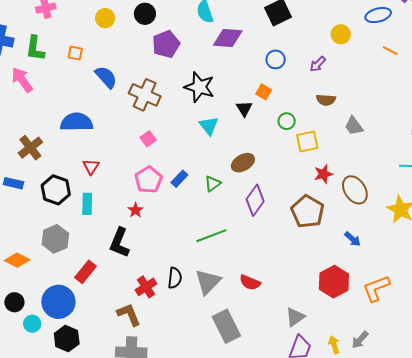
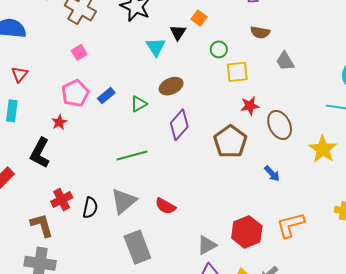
cyan triangle: (209, 126) -> (156, 47), moved
black semicircle: (175, 278) -> (90, 208), moved
red hexagon: (334, 282) -> (247, 232), moved

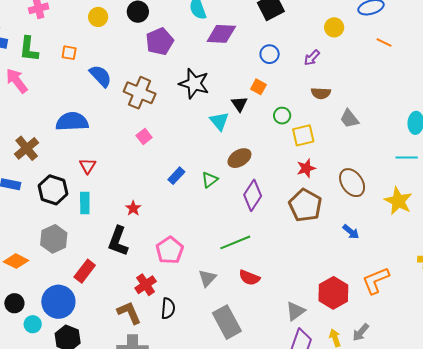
pink pentagon: (75, 93) -> (170, 250), moved
red star: (250, 106) -> (306, 168), moved
green line: (132, 156) -> (235, 242), moved
gray triangle: (124, 201) -> (207, 278), size x0.7
black semicircle: (90, 208) -> (168, 308), moved

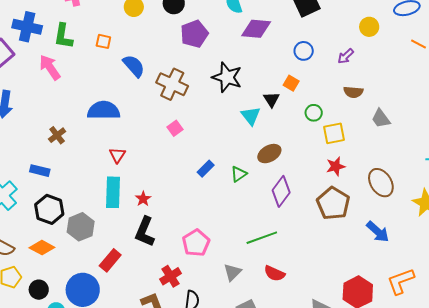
brown cross: (27, 148) -> (57, 135), size x0.7
black hexagon: (53, 190) -> (49, 209), moved
cyan rectangle: (85, 203) -> (113, 192), size x1.4
red star: (133, 208) -> (143, 199), moved
blue arrow: (351, 232) -> (378, 232), size x1.4

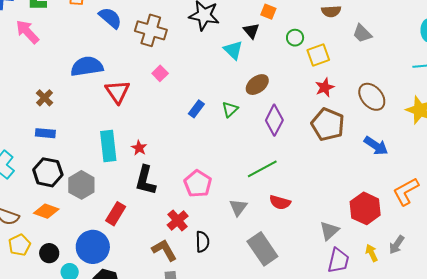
red triangle: (117, 155) -> (117, 92), moved, size x1.5
blue rectangle: (40, 171) -> (45, 133), moved

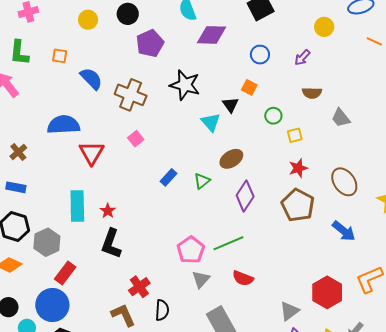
yellow square: (318, 55) -> (295, 135), size x0.7
pink pentagon: (198, 184) -> (191, 250), moved
red rectangle: (116, 214) -> (65, 273), moved

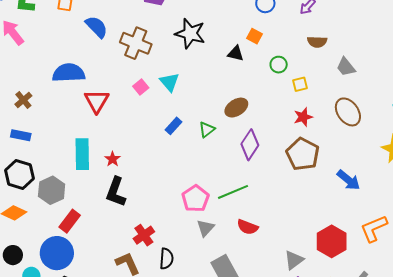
black triangle: (230, 105) -> (236, 53), turned -42
cyan triangle: (211, 122) -> (169, 82), moved
brown ellipse: (344, 182) -> (348, 112), moved

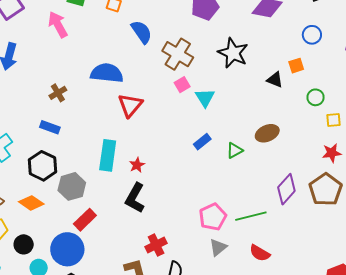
orange square: (255, 36) -> (296, 66), turned 35
pink square: (141, 87) -> (182, 85), moved
purple diamond: (250, 145) -> (286, 189), moved

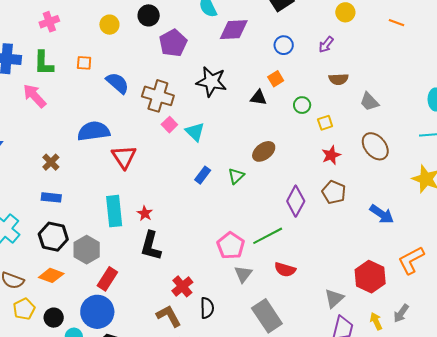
brown pentagon: (326, 190) -> (334, 192), size x0.7

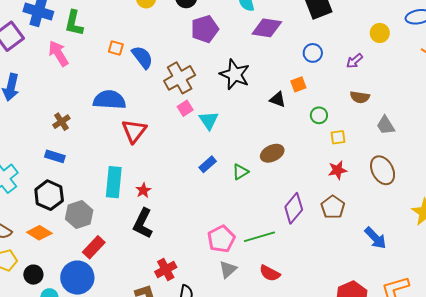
orange square: (84, 63) -> (116, 48), moved
brown cross: (158, 96) -> (180, 78), turned 32

